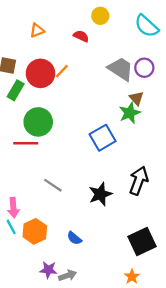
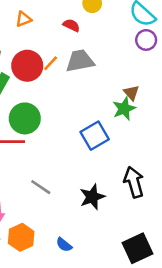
purple circle: (144, 68) -> (146, 40), moved
gray trapezoid: (121, 69) -> (80, 61), moved, turned -44
black arrow: (139, 181) -> (134, 182), turned -36

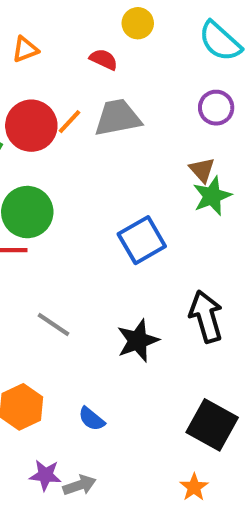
purple circle: (146, 40) -> (216, 108), moved
green star: (124, 109) -> (212, 196), moved
black square: (138, 248) -> (212, 425), turned -36

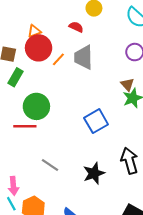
orange triangle: (25, 49) -> (34, 31), moved
gray trapezoid: (118, 118) -> (83, 57), turned -80
red circle: (31, 126) -> (39, 48), moved

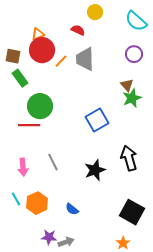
green rectangle: (16, 77) -> (20, 78), turned -66
gray line: (50, 165) -> (53, 162), turned 30
pink arrow: (13, 186) -> (23, 167), moved

